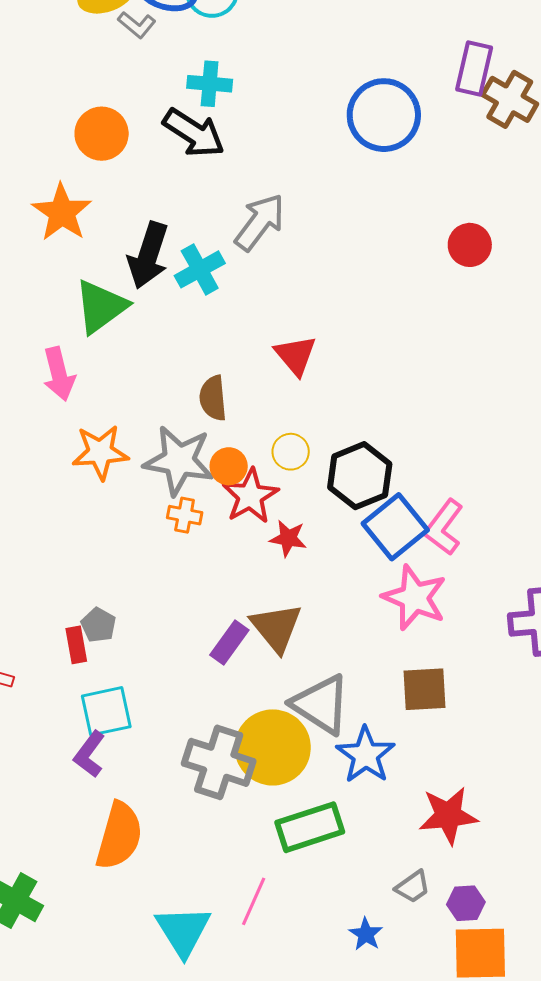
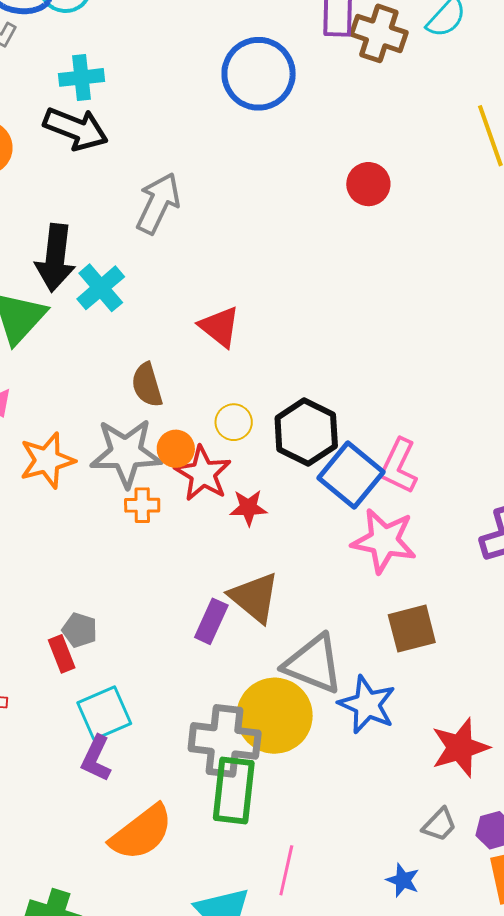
cyan cross: (200, 269) -> (101, 288), moved
green rectangle: (310, 827) -> (234, 791), moved, turned -54
orange semicircle: (119, 836) -> (141, 833), turned 48

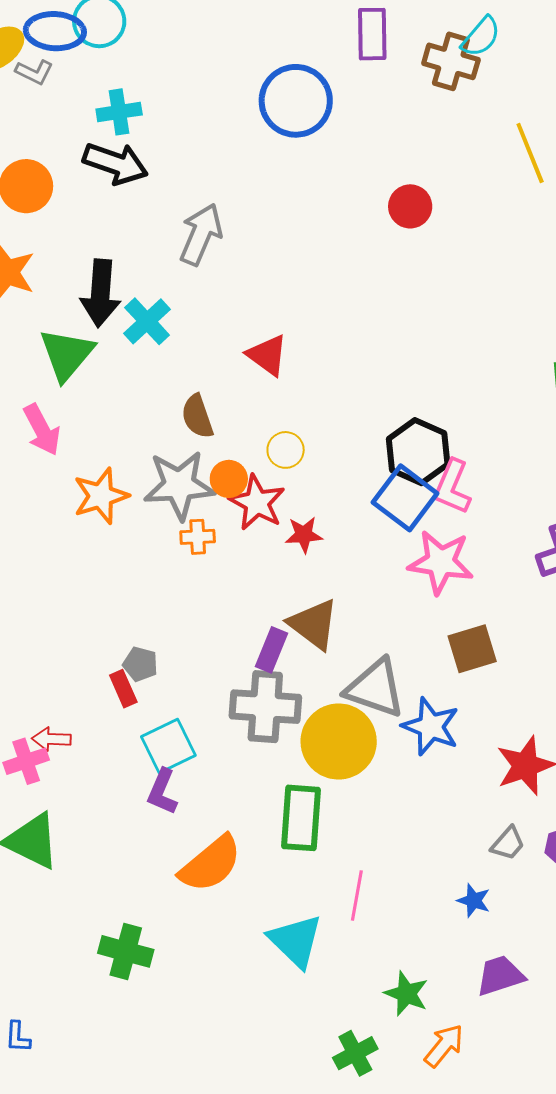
brown cross: (379, 33) -> (451, 61), moved
black hexagon: (306, 432) -> (418, 452), moved
gray cross: (225, 741) -> (265, 707), moved

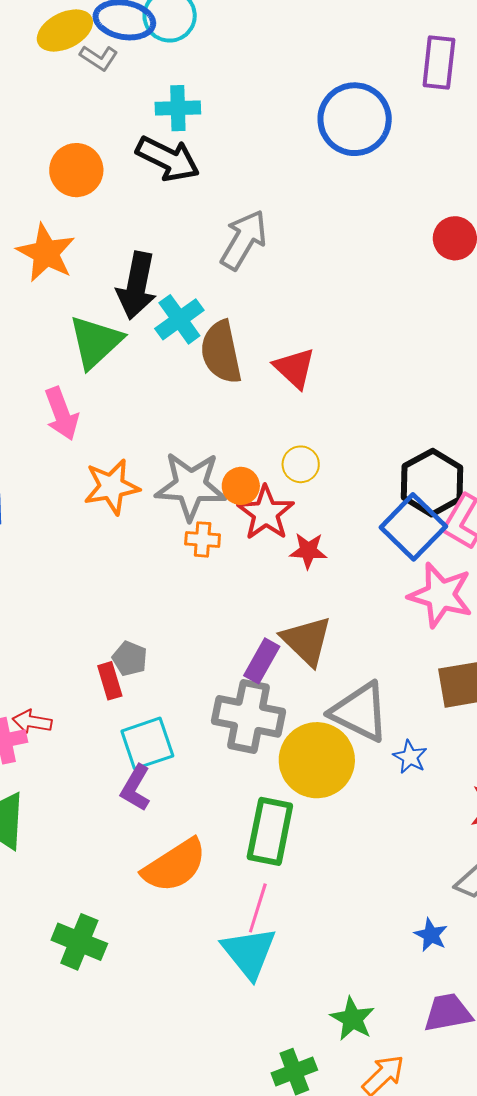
brown semicircle: (197, 416) -> (221, 352), moved, size x1.4
blue star: (431, 727) -> (410, 757), size x0.6
pink line: (357, 895) -> (258, 908), moved

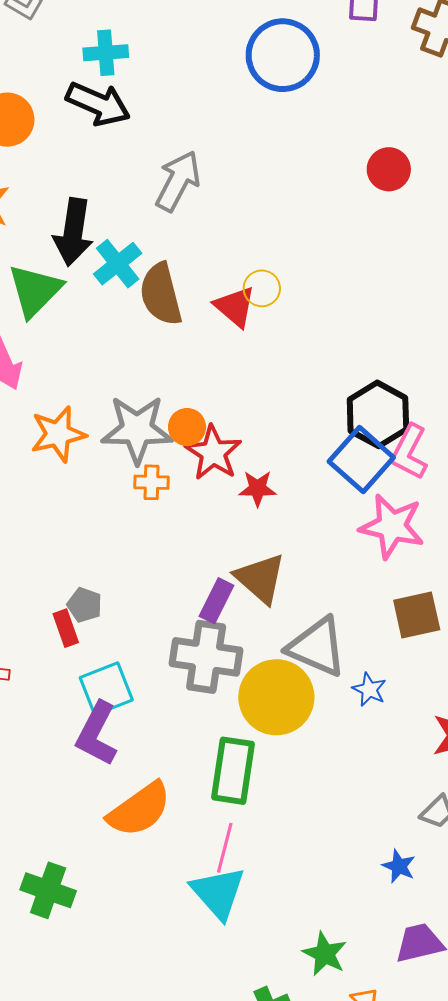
yellow circle: (301, 464) -> (262, 288), moved
purple L-shape: (136, 788) -> (97, 734), size x1.4

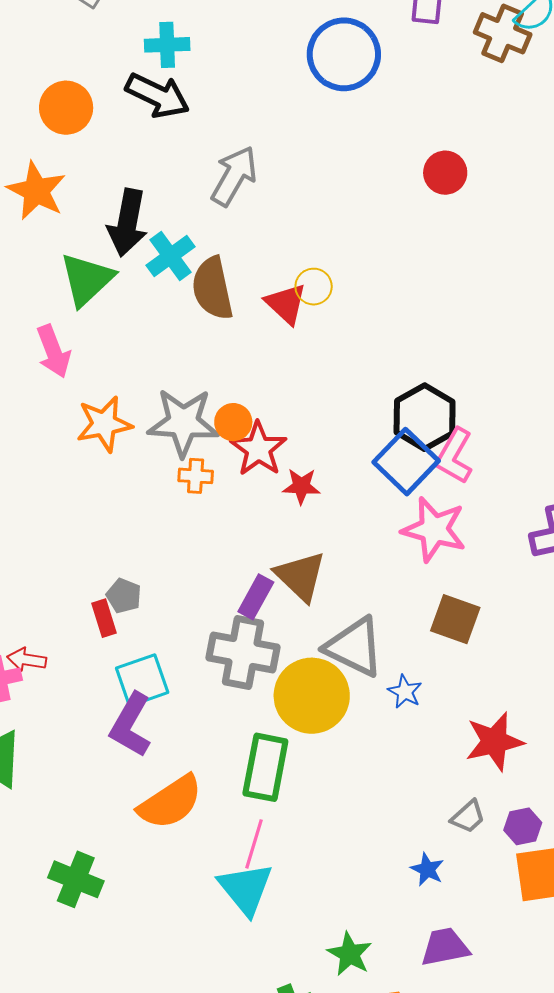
brown square: (417, 615) -> (455, 619), turned 30

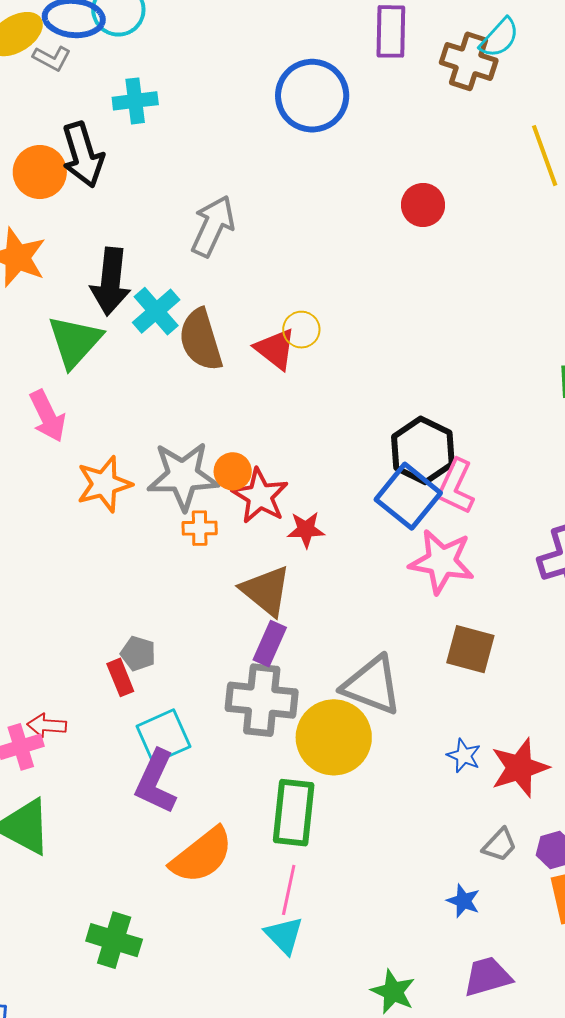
black arrow: (157, 96) -> (83, 155), moved, turned 52
brown triangle: (300, 576) -> (266, 591), moved
blue star: (405, 692) -> (464, 756), moved
cyan triangle: (246, 889) -> (284, 935), size x0.7

